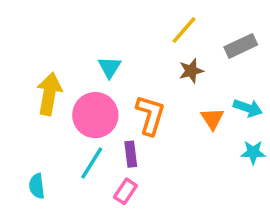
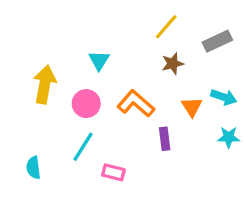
pink circle: (95, 115) -> (86, 104), size x0.7
orange L-shape: (150, 115) -> (136, 104), turned -66
purple rectangle: (131, 154) -> (165, 139), moved
pink rectangle: (125, 191) -> (113, 172), turned 70

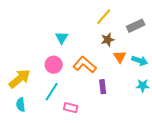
yellow arrow: (45, 84) -> (20, 79), moved, turned 40
orange triangle: (192, 107) -> (120, 57), moved

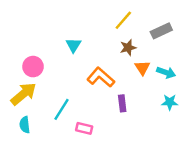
pink circle: (54, 65) -> (33, 67), moved

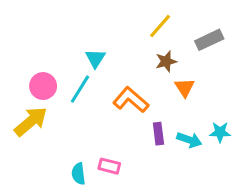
cyan arrow: (166, 73) -> (189, 140), moved
cyan line: (62, 109) -> (80, 89), moved
cyan semicircle: (25, 125) -> (78, 174), moved

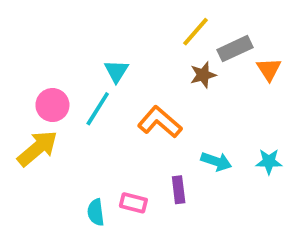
gray rectangle: (209, 40) -> (235, 49), moved
orange triangle: (185, 88) -> (269, 69), moved
purple rectangle: (158, 134) -> (179, 190), moved
cyan arrow: (189, 140) -> (216, 161), moved

